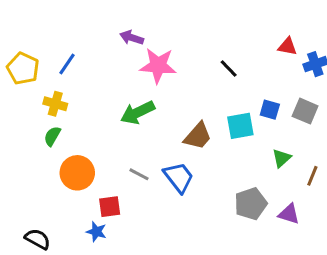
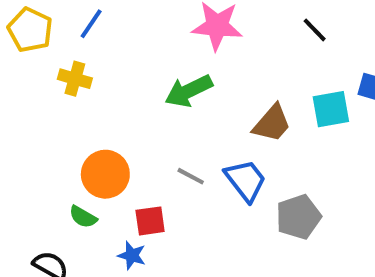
green semicircle: (52, 136) -> (83, 217), moved, turned -90
gray pentagon: (251, 204) -> (298, 217), moved

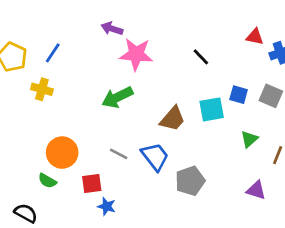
blue star: (132, 255) -> (107, 206), moved

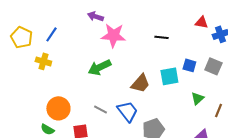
black line: (201, 57) -> (161, 37), turned -40

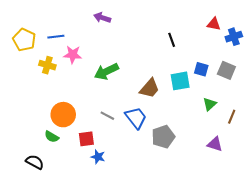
blue line: (51, 34) -> (56, 37), turned 49
pink star: (113, 35) -> (73, 55), moved, size x0.7
black line: (161, 37) -> (172, 40), turned 64

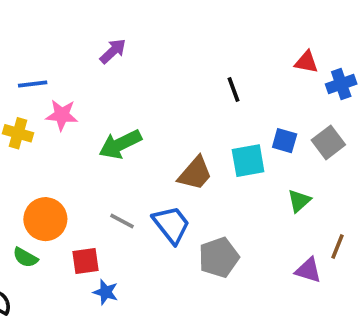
purple arrow: (102, 18) -> (113, 51), turned 119
gray square: (226, 70) -> (328, 142), turned 30
brown line: (232, 117) -> (337, 246), moved

